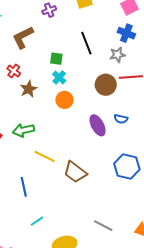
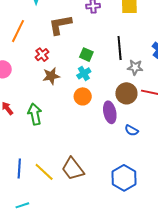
gray star: (117, 55) -> (135, 67), moved
purple ellipse: (98, 125) -> (110, 112), moved
green arrow: (23, 130) -> (35, 114), turned 75
yellow line: (45, 156) -> (44, 172), moved

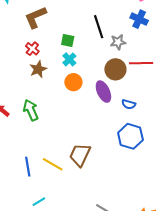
red cross: (42, 55) -> (32, 49), moved
brown trapezoid: (73, 169) -> (80, 155), turned 75
blue hexagon: (124, 178) -> (130, 136), moved

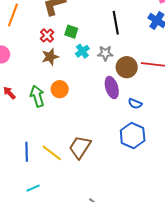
green square: (68, 41) -> (71, 32), moved
gray star: (118, 42) -> (105, 53), moved
orange circle: (73, 82) -> (60, 89), moved

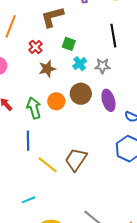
red cross: (47, 36) -> (35, 47), moved
brown circle: (127, 67) -> (81, 94), moved
blue line: (27, 152) -> (28, 141), moved

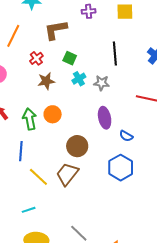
brown circle: (81, 94) -> (77, 146), moved
cyan line: (28, 200) -> (29, 210), moved

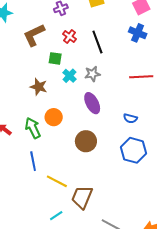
red cross: (36, 58) -> (70, 36), moved
brown star: (46, 81) -> (39, 87), turned -30
purple ellipse: (105, 118) -> (92, 103), moved
brown trapezoid: (67, 174) -> (82, 197), moved

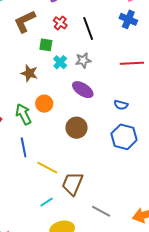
purple ellipse: (92, 103) -> (83, 90), turned -30

